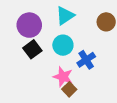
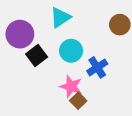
cyan triangle: (65, 16) -> (60, 17), moved
purple circle: (29, 25) -> (20, 34), moved

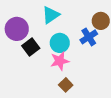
blue cross: (97, 67) -> (89, 37), moved
pink star: (71, 86) -> (60, 61), moved, turned -30

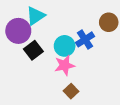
cyan triangle: (51, 15) -> (36, 16), moved
blue cross: (89, 37) -> (85, 39), moved

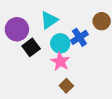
cyan triangle: (36, 16) -> (49, 20), moved
pink star: (65, 65) -> (60, 62), turned -30

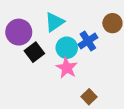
brown square: (66, 86) -> (89, 97), moved

